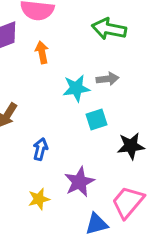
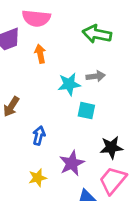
cyan square: (97, 119) -> (86, 111), turned 30
black star: (131, 146) -> (111, 147), moved

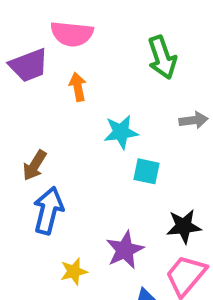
green arrow: (97, 34) -> (162, 57), turned -120
gray arrow: (96, 76) -> (194, 120), moved
blue arrow: (39, 136) -> (48, 211), moved, size x1.6

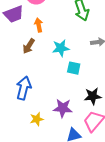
brown arrow: (35, 165) -> (29, 46), moved
purple star: (125, 250) -> (63, 108), turned 30

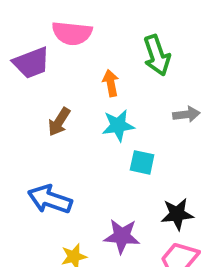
orange arrow: (39, 25) -> (111, 83), moved
blue arrow: (24, 88) -> (50, 199), turned -85

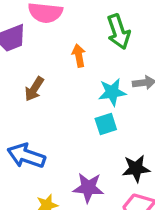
cyan star: (118, 125) -> (112, 92), moved
cyan square: (142, 162) -> (106, 124), turned -30

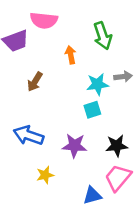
purple star: (88, 188) -> (74, 146), moved

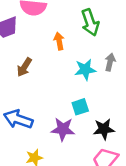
gray arrow: (123, 77) -> (110, 62), turned -70
cyan square: (92, 110) -> (80, 107), moved

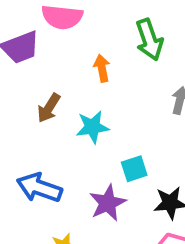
cyan star: (85, 70) -> (92, 127), moved
purple star: (63, 129) -> (108, 203), turned -30

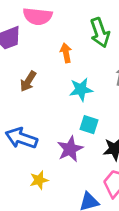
cyan star: (92, 127) -> (81, 89), moved
cyan square: (134, 169) -> (89, 125), turned 36

